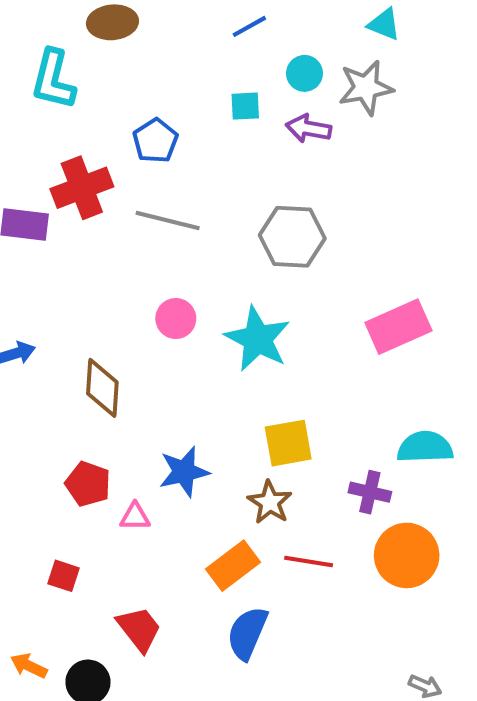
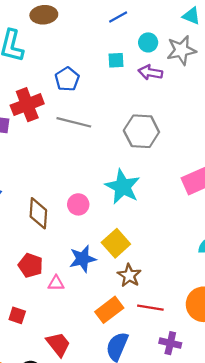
pink circle: (176, 318) -> (78, 204), moved
yellow square: (288, 443) -> (116, 243), moved, turned -32
purple cross: (370, 492) -> (170, 343), moved

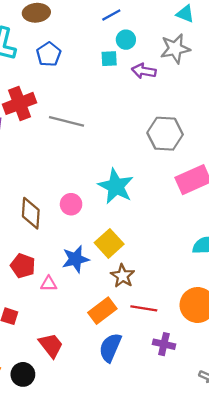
cyan circle: (148, 42) -> (126, 40), moved
blue pentagon: (67, 79) -> (49, 54), moved
gray hexagon: (141, 131) -> (165, 134), moved

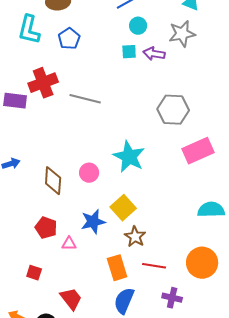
cyan square: (109, 59) -> (129, 52), moved
orange rectangle: (102, 311) -> (117, 268), turned -70

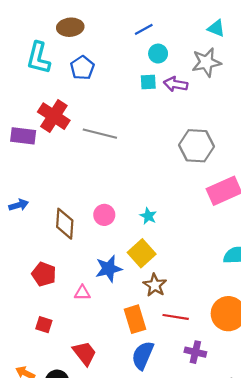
red cross: (43, 83) -> (54, 116), turned -36
cyan star: (129, 157) -> (148, 216), moved, size x0.5
red pentagon: (46, 228) -> (44, 274), moved

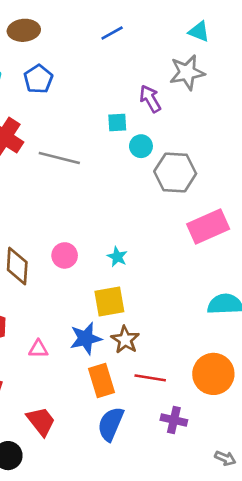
cyan circle: (158, 54) -> (141, 146), moved
cyan square: (148, 82) -> (117, 122), moved
purple arrow: (176, 84) -> (150, 99), turned 50
yellow square: (142, 253) -> (109, 302), turned 32
blue star: (109, 269) -> (86, 338), moved

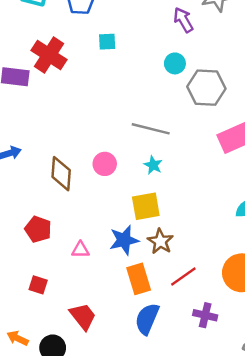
cyan square: (117, 122) -> (107, 42), moved
gray line: (59, 158) -> (151, 129), moved
red line: (150, 378) -> (183, 276), turned -44

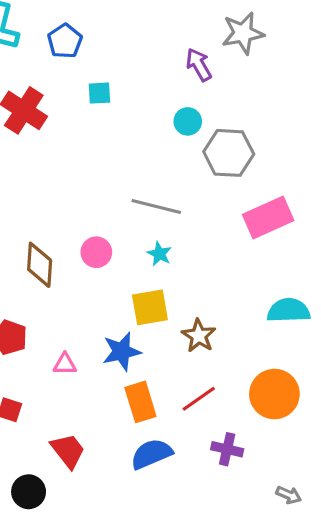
brown star: (160, 241) -> (199, 336), moved
blue semicircle: (147, 319) -> (151, 454), turned 44

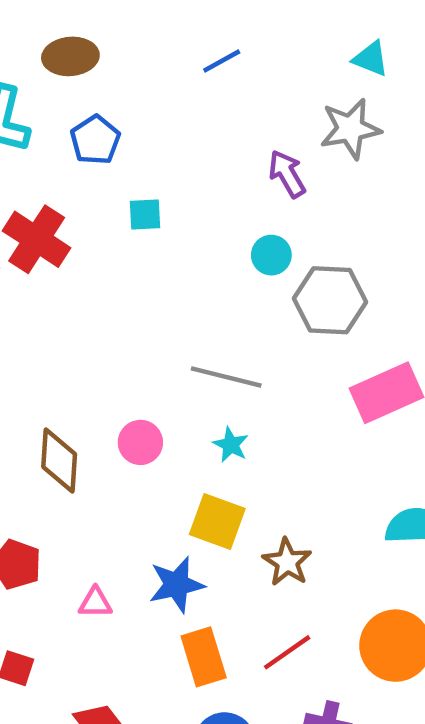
yellow square: (150, 307) -> (217, 521), turned 30

